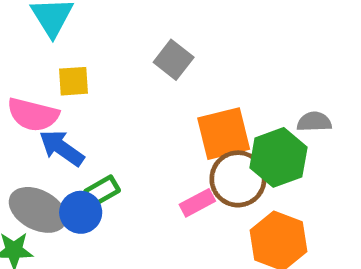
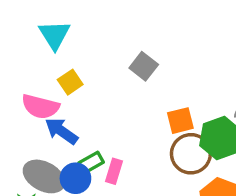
yellow square: (74, 81) -> (70, 82), turned -30
orange square: (224, 134) -> (180, 121), size x0.7
pink rectangle: (197, 203) -> (114, 171), moved, turned -45

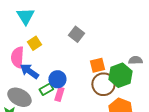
pink semicircle: (40, 107) -> (17, 57), turned 80
blue circle: (75, 178) -> (57, 79), moved

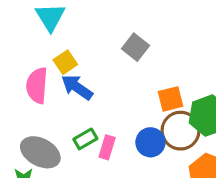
blue arrow: (29, 71) -> (77, 87), moved
blue circle: (57, 79) -> (150, 142), moved

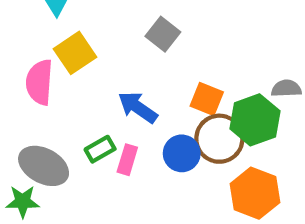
yellow square: (65, 62) -> (75, 53), size x1.4
blue arrow: (77, 87) -> (138, 107), moved
orange square: (171, 99) -> (207, 99), turned 36

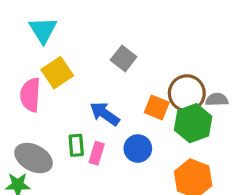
brown circle: (219, 139) -> (187, 93), moved
green rectangle: (100, 149) -> (76, 145), turned -65

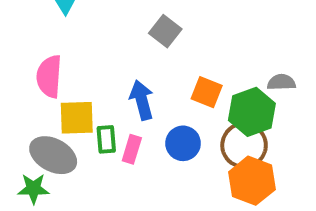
yellow square: (57, 73) -> (77, 118), moved, turned 32
brown circle: (187, 93) -> (244, 145), moved
blue arrow: (105, 114) -> (142, 100), turned 40

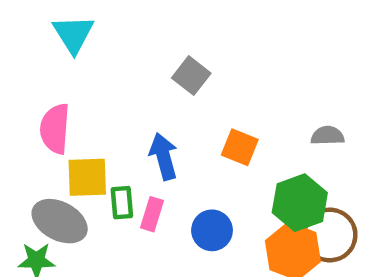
green hexagon: (252, 112) -> (300, 203), moved
blue circle: (183, 143) -> (212, 230), moved
brown circle: (244, 145) -> (330, 235), moved

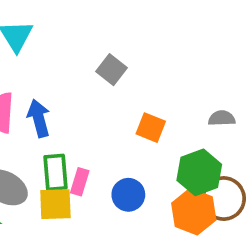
blue arrow: (164, 156) -> (39, 118), moved
yellow square: (87, 177) -> (55, 204), moved
green rectangle: (122, 203) -> (55, 172), size x1.4

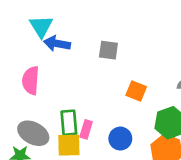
gray square: (112, 70) -> (108, 50), turned -30
blue arrow: (39, 118) -> (57, 44), moved, turned -65

